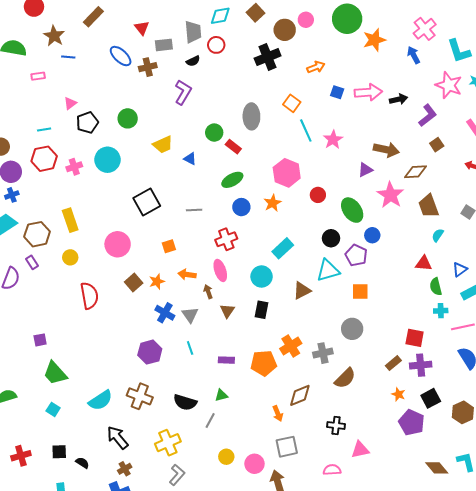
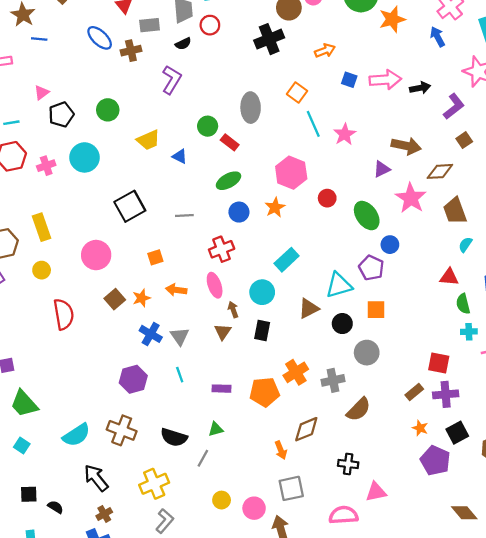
black circle: (331, 238) -> (342, 324), moved
brown arrow: (208, 292) -> (233, 310), moved
pink semicircle: (332, 470) -> (343, 515), size x1.4

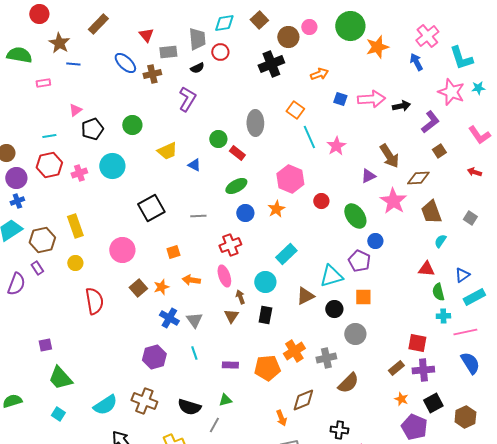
brown arrow: (406, 146) -> (389, 156), turned 45

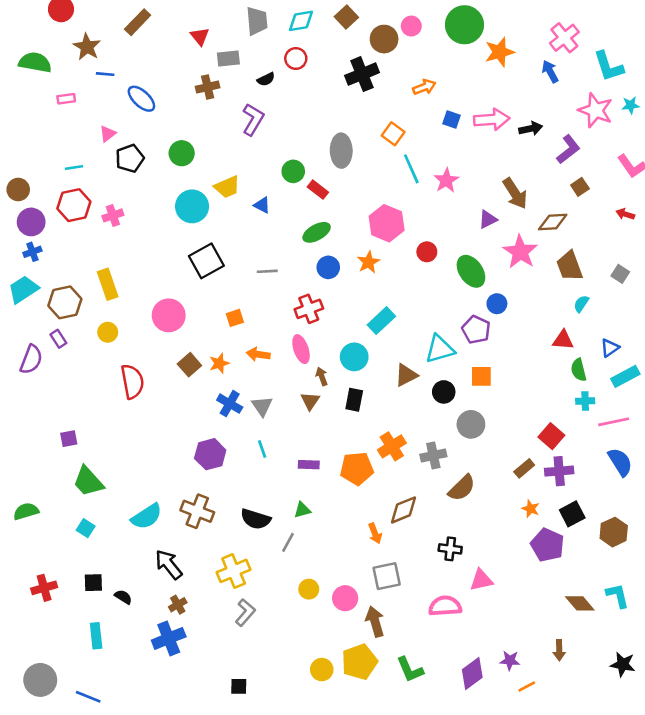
gray trapezoid: (197, 39) -> (257, 21), moved
blue ellipse: (125, 63) -> (141, 99), moved
cyan circle: (112, 166) -> (192, 206), moved
red square: (417, 343) -> (551, 436), turned 30

